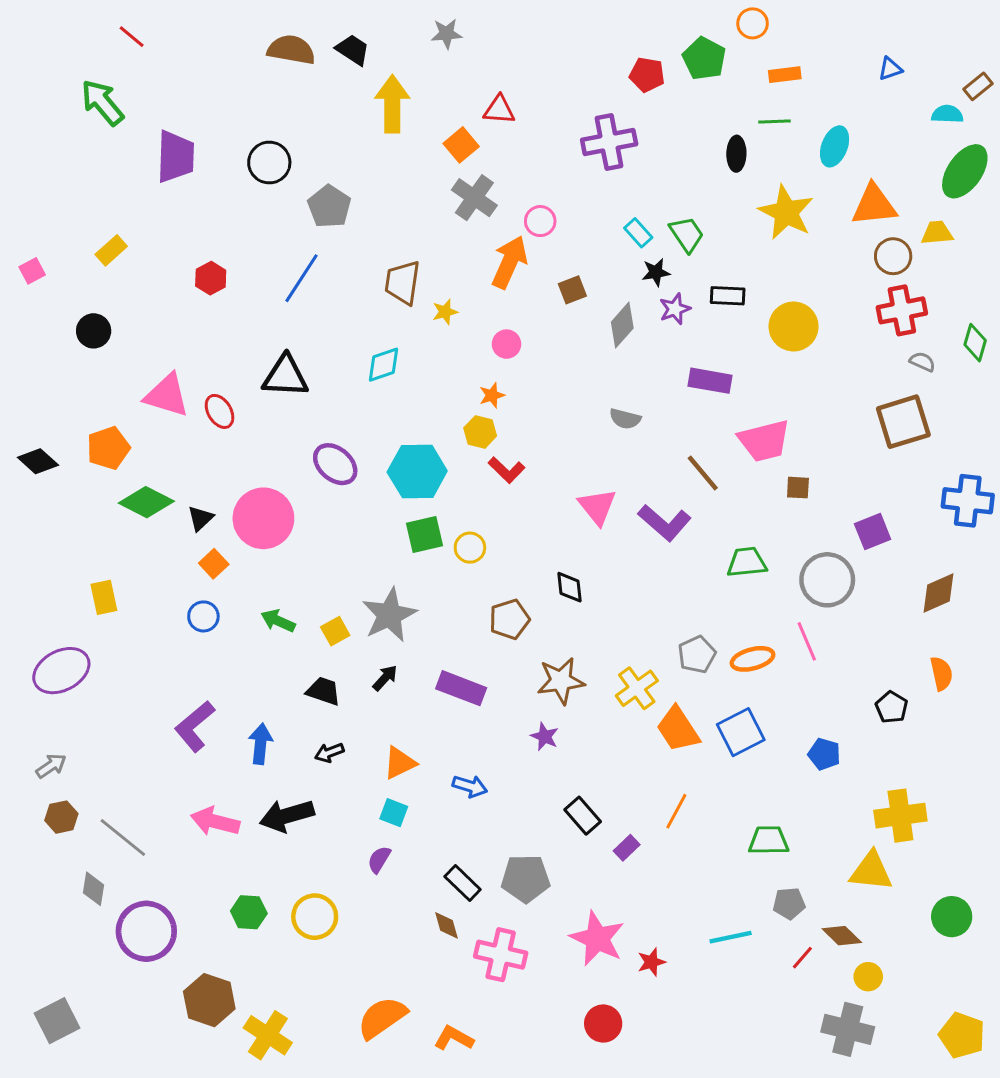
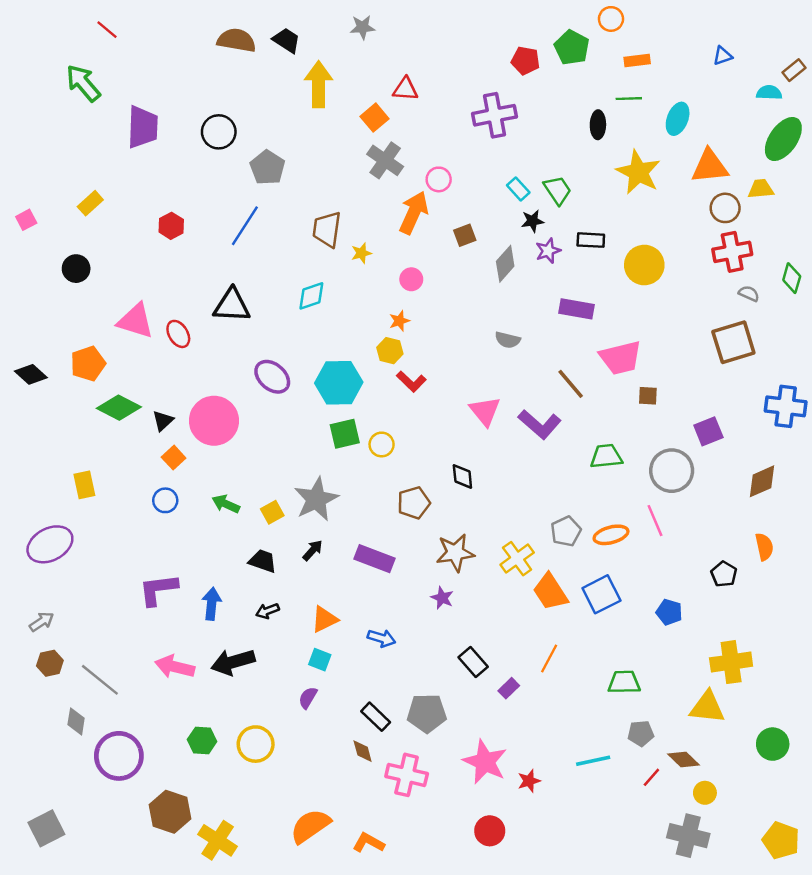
purple L-shape: (195, 726) -> (158, 590), turned 33

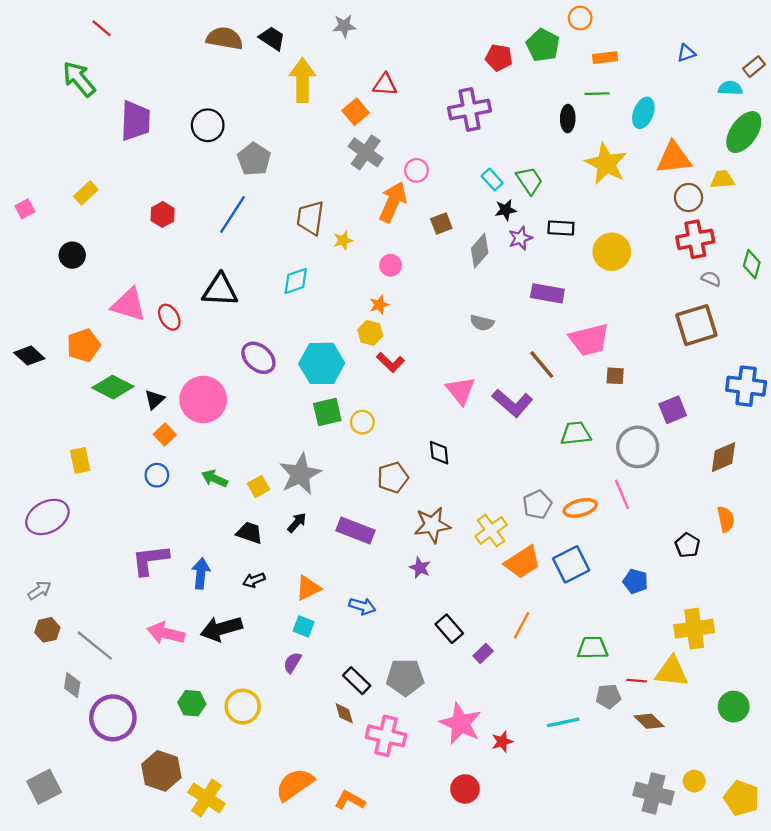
orange trapezoid: (550, 592) -> (523, 562), turned -90
red line: (651, 777) -> (637, 681), moved, turned 54
yellow circle: (705, 793) -> (694, 781), moved

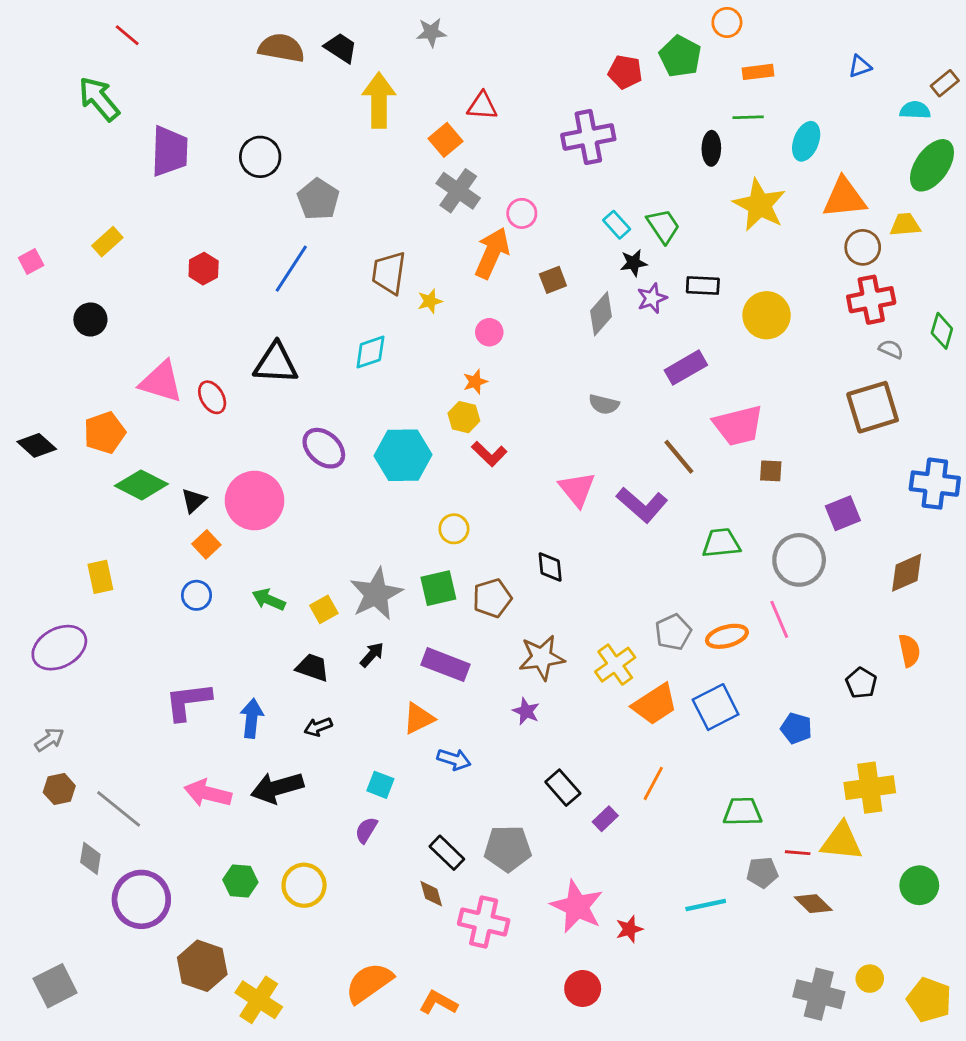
purple rectangle: (547, 293) -> (686, 368), turned -40
green square: (327, 412) -> (438, 588), moved
orange triangle: (308, 588) -> (419, 718), moved

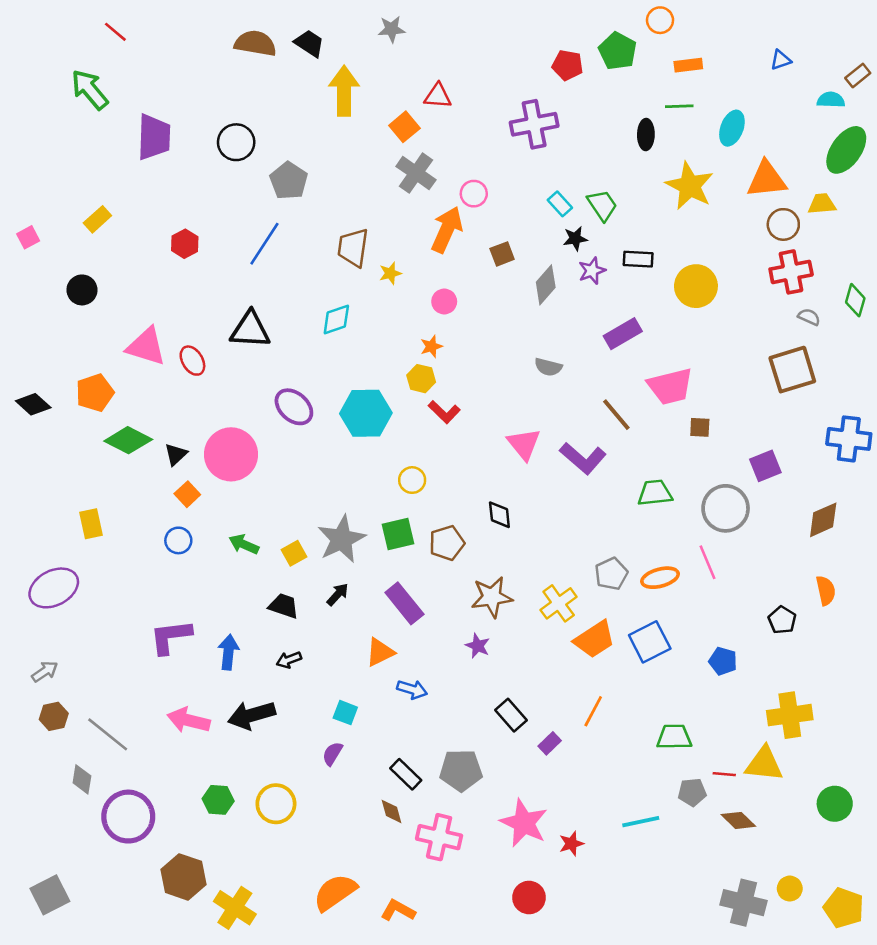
purple rectangle: (445, 665) -> (404, 603), turned 30

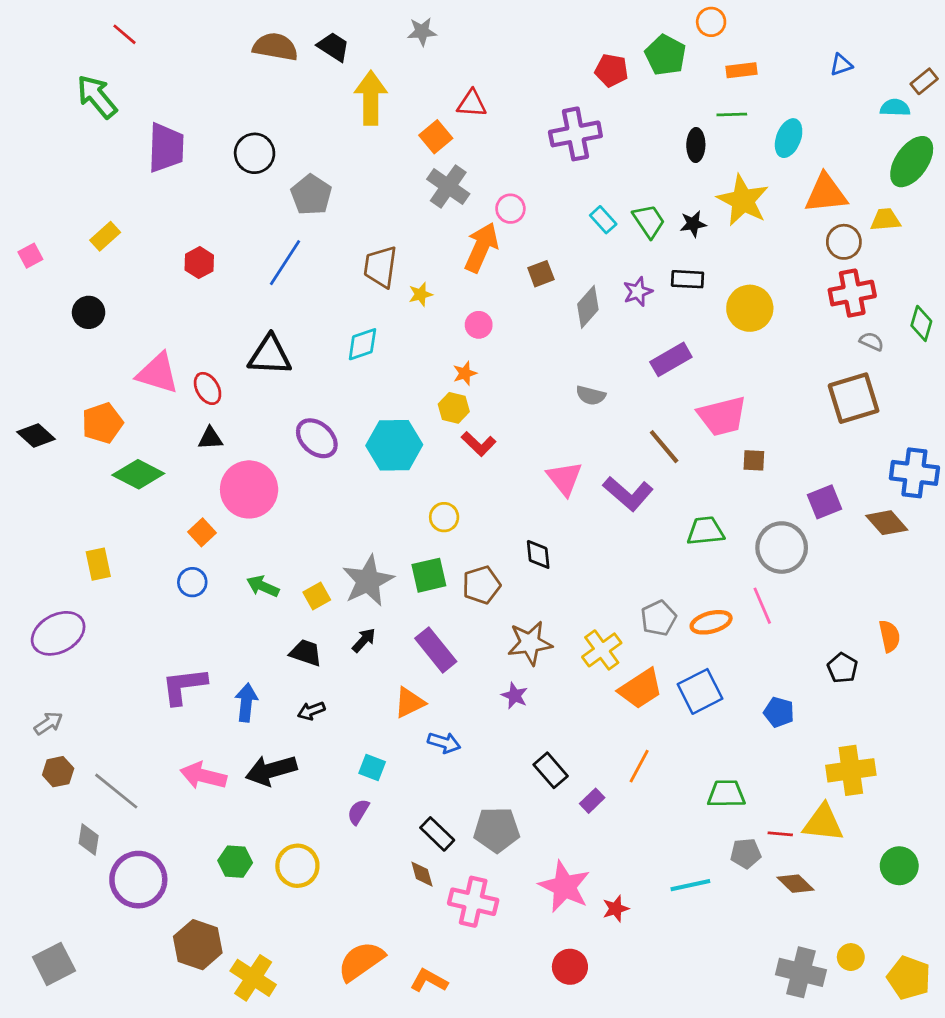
black star: (575, 239) -> (693, 224), moved
black triangle: (176, 454) -> (210, 438), moved, turned 40
brown diamond: (823, 520) -> (887, 523), moved, turned 72

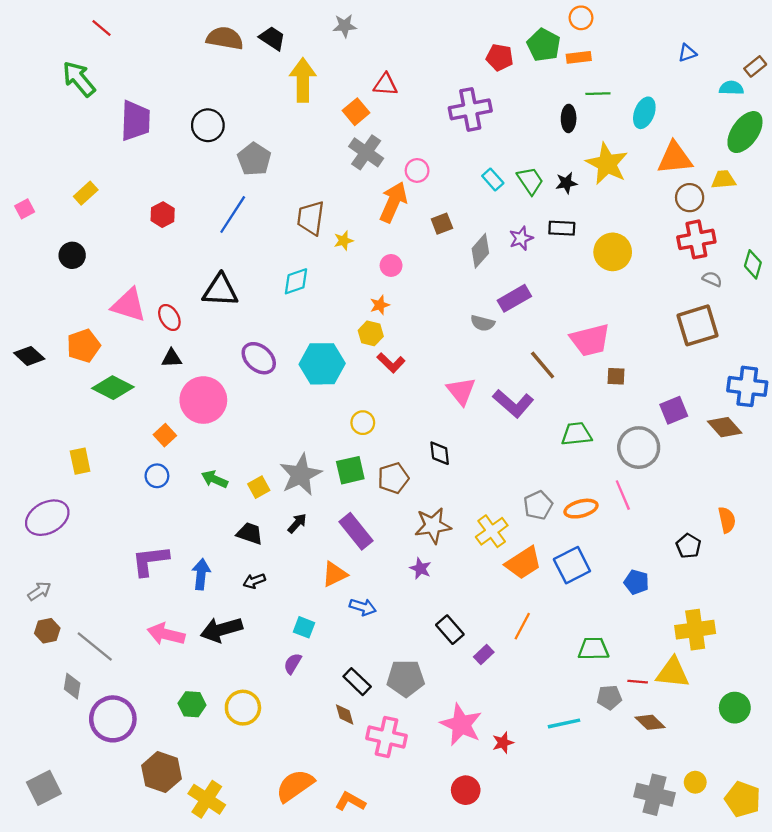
orange rectangle: (742, 70) -> (579, 57), moved
purple rectangle: (671, 359) -> (514, 298), moved

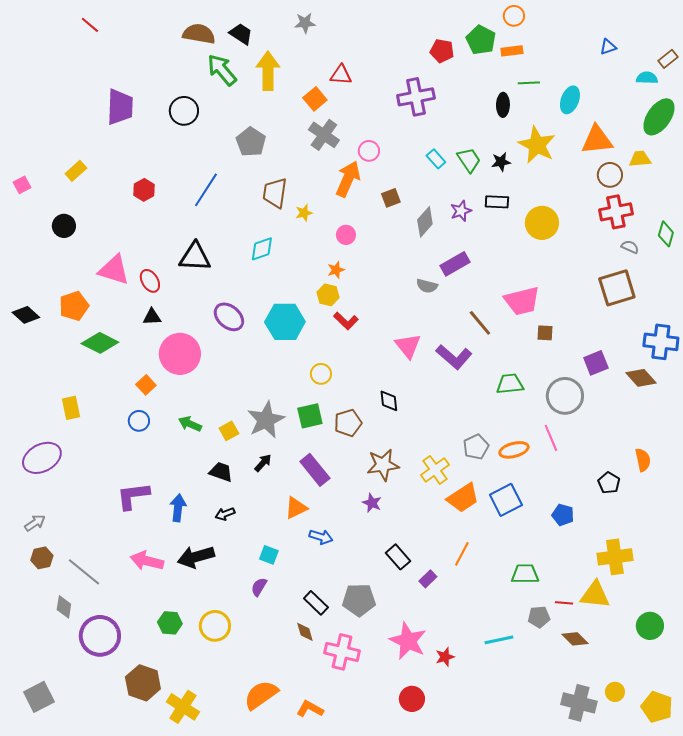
green arrow: (79, 79) -> (222, 70), moved
gray pentagon: (254, 159) -> (251, 142), moved

